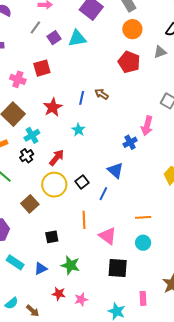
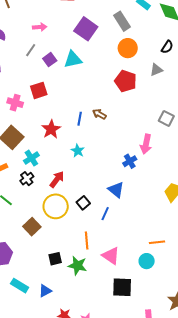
orange line: (143, 217) -> (157, 242), moved
green star: (70, 265) -> (77, 266), moved

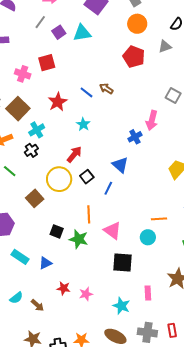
blue line: (80, 119) -> (86, 92), turned -64
red arrow: (57, 179) -> (74, 154), moved
black square: (55, 259) -> (57, 231), turned 32

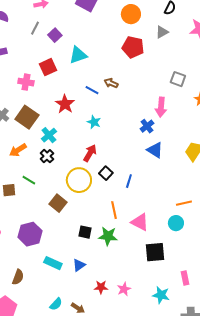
cyan triangle: (82, 33) -> (78, 55), moved
blue triangle: (120, 165) -> (155, 150), moved

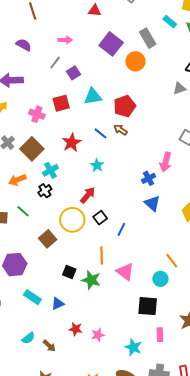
orange circle: (131, 14) -> (135, 61), moved
red pentagon: (133, 47) -> (125, 106), moved, turned 30
orange line: (184, 203) -> (172, 261), turned 56
black square: (155, 252) -> (148, 306), moved

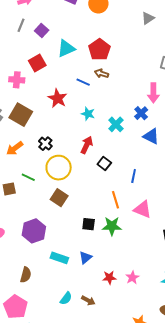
cyan cross: (50, 170) -> (116, 124), moved
black cross: (45, 191) -> (45, 144), moved
yellow circle: (72, 220) -> (59, 168), moved
blue line: (121, 229) -> (134, 176), moved

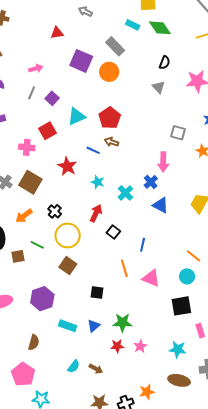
gray triangle: (148, 18) -> (158, 87), turned -40
green star: (112, 226) -> (122, 323), moved

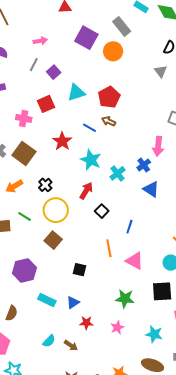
cyan star: (98, 182) -> (91, 160), size x1.5
green star: (122, 323) -> (125, 299), moved
red star: (117, 346) -> (86, 323), moved

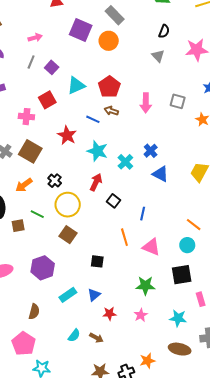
pink arrow: (158, 146) -> (146, 103), moved
cyan rectangle: (47, 300) -> (68, 295), turned -54

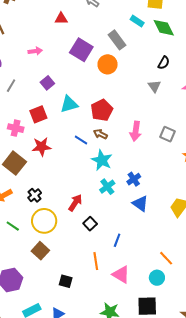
gray line: (31, 62) -> (11, 86), moved
red star: (67, 135) -> (42, 147), moved, turned 30
cyan star: (97, 151) -> (102, 160), moved

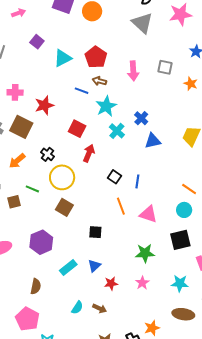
gray triangle: (154, 86) -> (142, 23), size x1.6
red square: (38, 114) -> (77, 129), moved, turned -30
cyan star: (102, 160) -> (106, 106), turned 30
blue triangle: (140, 204) -> (153, 141), turned -36
black square: (90, 224) -> (114, 177), moved

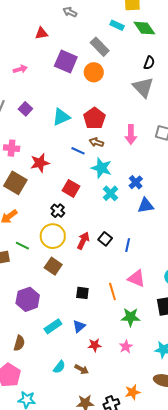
purple square: (37, 42) -> (25, 109), moved
cyan star: (106, 106) -> (101, 168), turned -30
red arrow: (89, 153) -> (83, 241), moved
black cross: (47, 154) -> (58, 211), moved
orange line: (121, 206) -> (112, 291), moved

